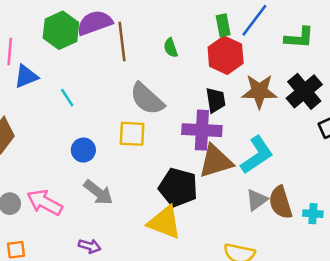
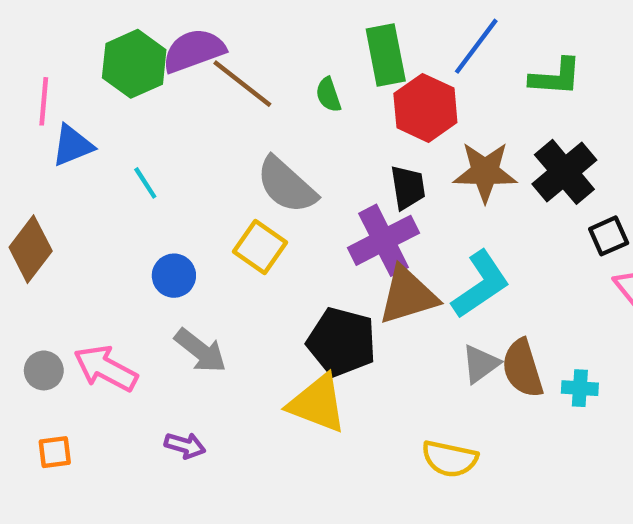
green rectangle: (223, 25) -> (386, 55), moved, size x1.5
brown line: (122, 41) -> (242, 84), turned -45
purple cross: (202, 130) -> (384, 240), turned -30
yellow square: (132, 134) -> (260, 247), turned 32

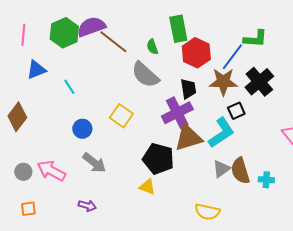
blue line: (476, 46) -> (232, 57), moved
pink line: (44, 101) -> (23, 35), moved
gray semicircle: (286, 185) -> (145, 75), moved
black square: (609, 236) -> (236, 111), moved
yellow triangle: (317, 404) -> (147, 187), size x0.6

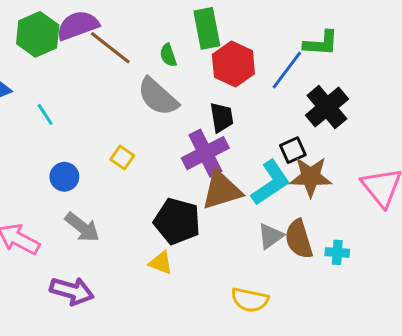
brown star: (223, 82) -> (311, 177), moved
yellow square: (121, 116) -> (122, 157), size x0.7
purple arrow: (87, 206) -> (72, 291), size x1.6

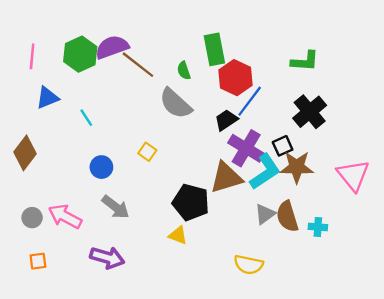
blue line: (287, 70) -> (250, 101), moved
black trapezoid: (222, 117) -> (226, 120), turned -115
purple cross: (205, 153) -> (246, 148), moved, turned -32

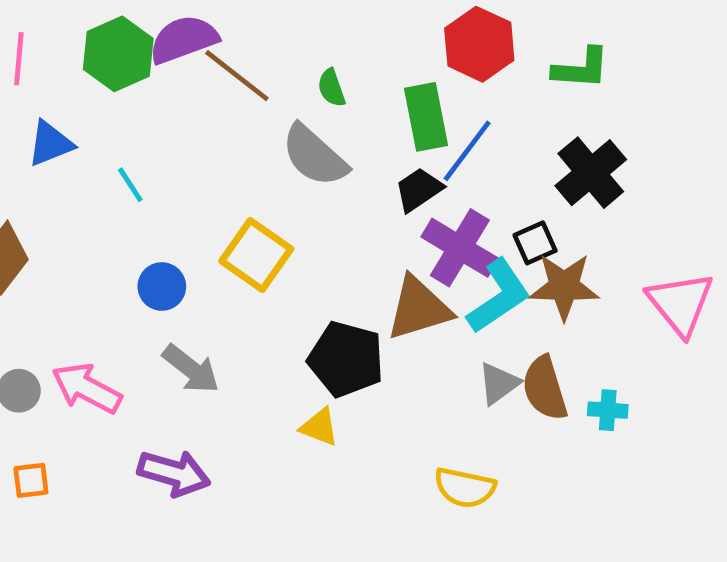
green rectangle: (214, 49) -> (426, 117), moved
red hexagon: (236, 78) -> (479, 44), moved
yellow square: (147, 152) -> (256, 255), size x1.8

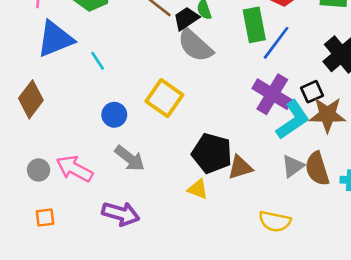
blue triangle: (50, 144) -> (55, 39), size x1.5
black trapezoid: (419, 190) -> (186, 18), moved
brown triangle: (419, 308) -> (240, 167), moved, size x0.7

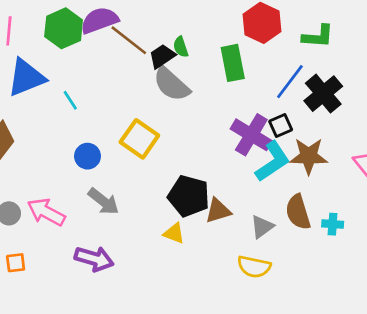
blue line: (276, 43) -> (290, 82), moved
black square: (312, 92) -> (281, 126), moved
gray triangle: (293, 166) -> (262, 227), moved

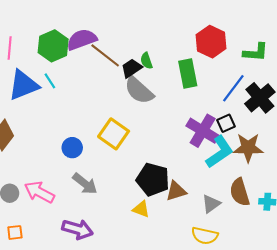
cyan line: (70, 100) -> (50, 81), moved

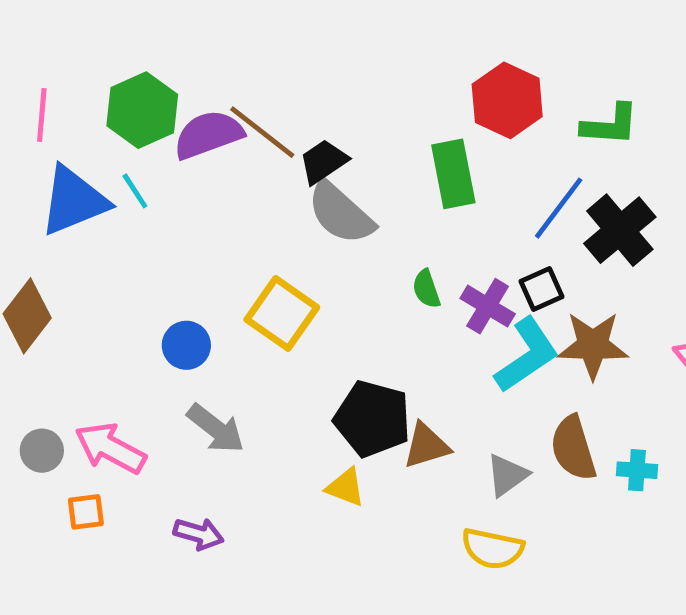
purple semicircle: (82, 40) -> (208, 135), moved
green semicircle: (146, 61) -> (426, 289), moved
purple cross: (203, 131) -> (488, 306), size x0.7
purple arrow: (78, 229) -> (199, 534), size x0.7
orange square: (15, 232) -> (86, 512), moved

